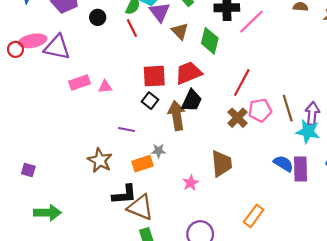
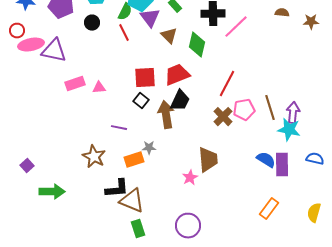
red circle: (15, 49) -> (17, 31), moved
purple square: (28, 170) -> (27, 166), turned 32
pink star: (191, 183) -> (190, 178), moved
green arrow: (48, 213) -> (52, 192), moved
orange rectangle: (254, 216) -> (269, 209), moved

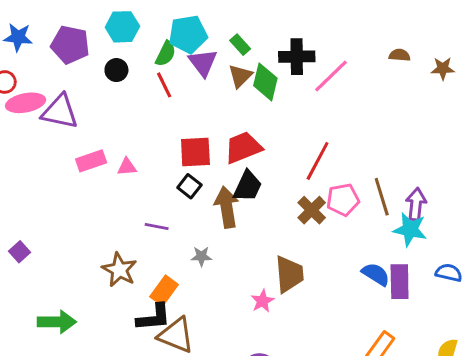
brown triangle: (169, 36) -> (240, 76), moved, turned 30
green diamond: (197, 45) -> (265, 82), moved
orange rectangle: (134, 160) -> (164, 291), moved, turned -36
purple square: (27, 166) -> (20, 252), moved

